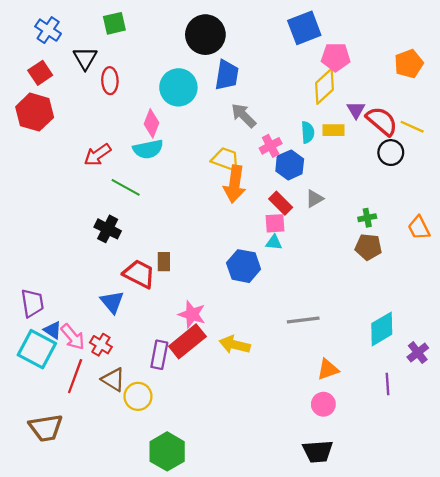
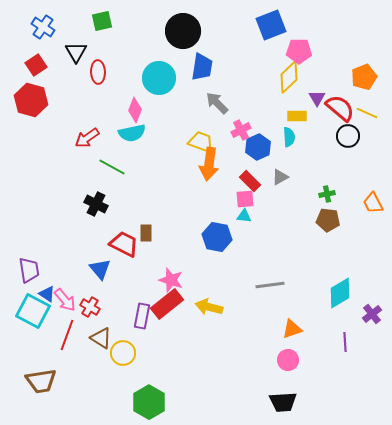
orange pentagon: (409, 64) -> (364, 77), moved
cyan semicircle: (308, 132) -> (289, 137), moved

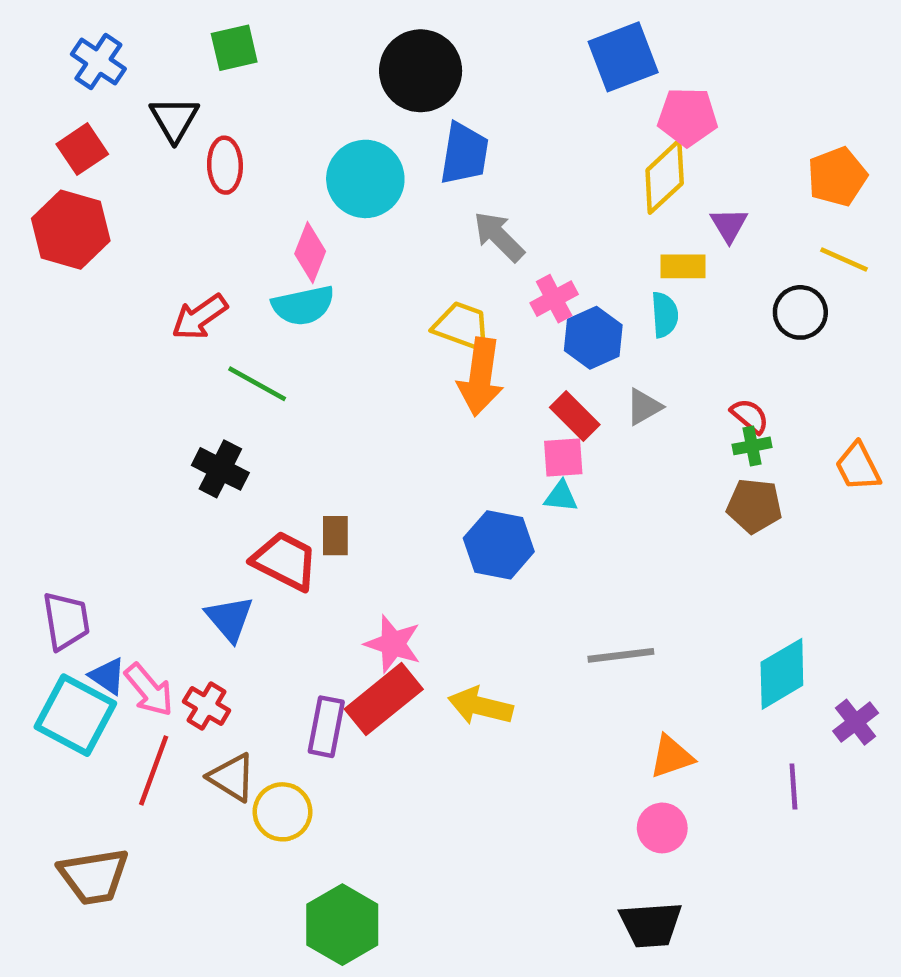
red semicircle: (340, 108) -> (750, 416), moved, size x0.6

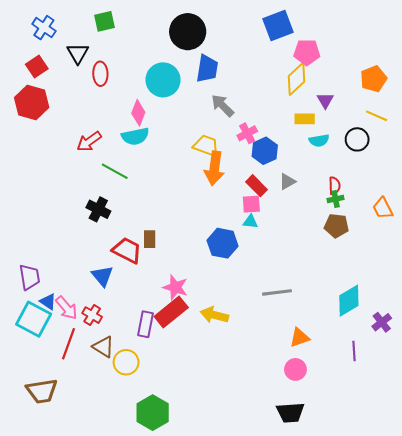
cyan semicircle: (665, 315) -> (319, 140), moved, turned 84
red semicircle: (750, 416) -> (334, 186), turned 48

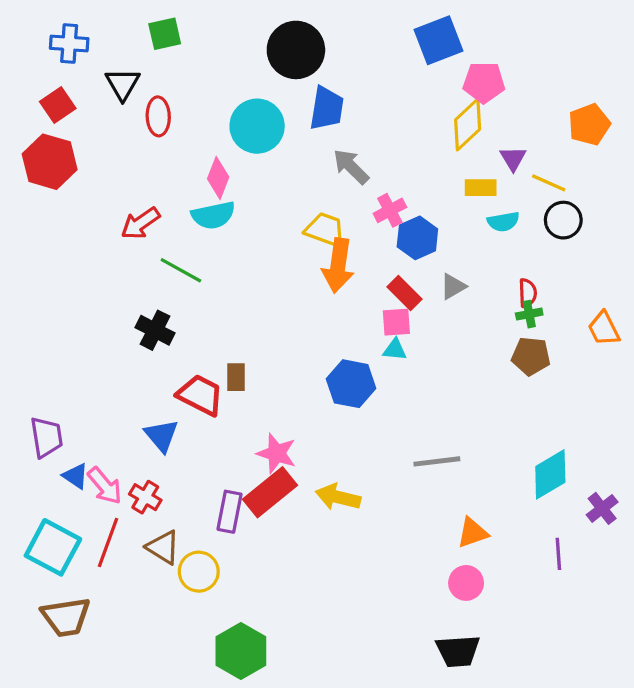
blue cross: (44, 28) -> (69, 43), turned -30
yellow line: (377, 116) -> (549, 183), moved
cyan square: (34, 319) -> (53, 547), moved

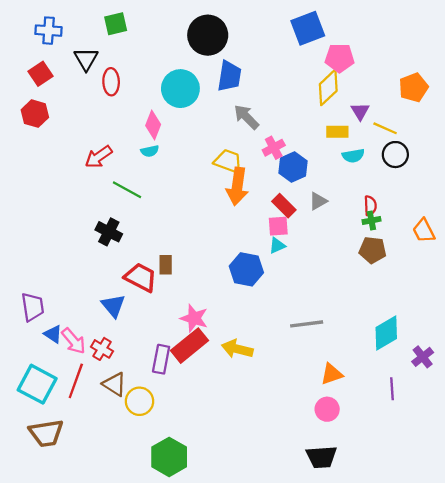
red hexagon: (50, 162) -> (35, 114), size x0.7
cyan semicircle: (213, 215) -> (150, 151), size x0.6
cyan triangle: (395, 350) -> (277, 245), turned -30

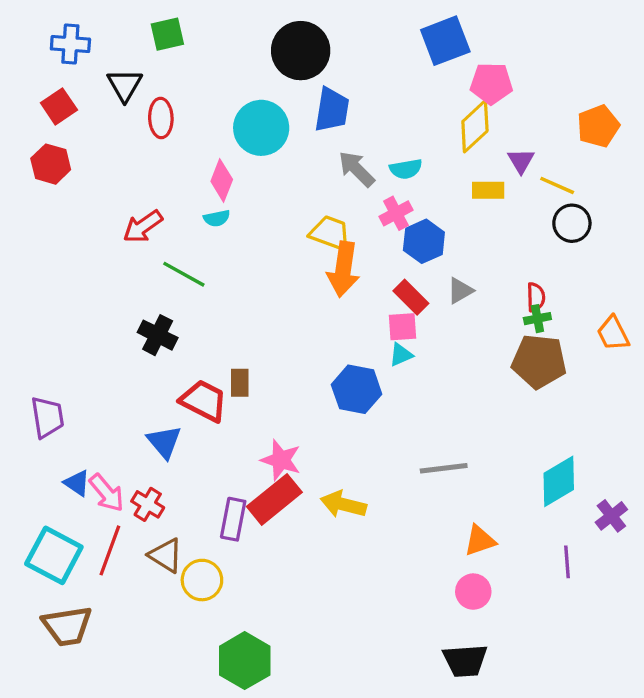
cyan semicircle: (353, 156) -> (406, 169), moved
brown pentagon: (373, 250) -> (539, 361), size x1.4
purple trapezoid: (33, 307) -> (47, 417), moved

